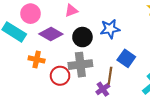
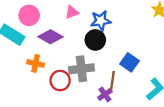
blue star: (110, 29) -> (101, 21), moved
black circle: (82, 37) -> (95, 40), moved

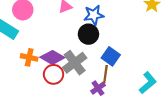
purple diamond: (50, 37) -> (52, 57), moved
blue square: (130, 62) -> (111, 56), moved
gray cross: (81, 69) -> (75, 63), turned -30

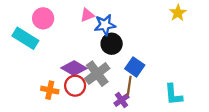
blue star: (94, 15) -> (105, 25), moved
orange cross: (29, 57) -> (50, 90), moved
cyan L-shape: (148, 83) -> (173, 95), turned 125

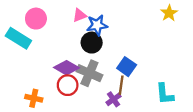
black circle: (112, 44) -> (92, 43), moved
gray cross: (97, 74) -> (89, 73), turned -30
orange cross: (50, 90) -> (34, 98), moved

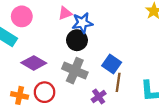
purple diamond: (67, 68) -> (34, 63), moved
red circle: (68, 85) -> (45, 92), moved
brown line: (121, 85) -> (118, 82), moved

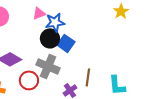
blue square: (112, 64) -> (66, 43), moved
red circle: (45, 92) -> (29, 80), moved

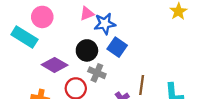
black circle: (50, 38) -> (87, 50), moved
gray cross: (48, 66) -> (97, 73), size x0.7

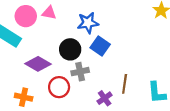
pink triangle: (87, 14) -> (49, 13), moved, turned 32
gray cross: (97, 73) -> (80, 72), turned -35

